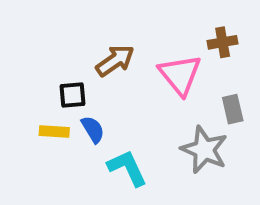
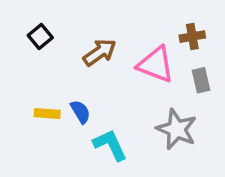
pink triangle: (180, 75) -> (156, 65), turned -30
black square: (73, 95) -> (40, 37), moved, turned -35
gray rectangle: (233, 109) -> (201, 80), moved

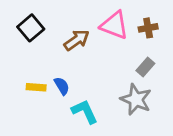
black square: (40, 37) -> (31, 28), size x1.4
pink triangle: (156, 65) -> (114, 25), moved
gray rectangle: (201, 80) -> (145, 67), moved, turned 54

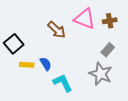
black square: (31, 28) -> (14, 44), moved
brown arrow: (77, 40) -> (57, 30), turned 78

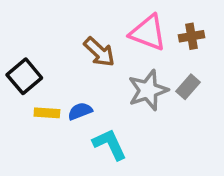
blue semicircle: (46, 64) -> (80, 111), turned -80
gray star: (101, 74) -> (148, 90), moved, turned 30

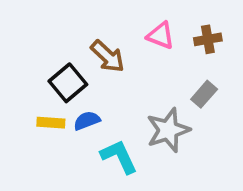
pink triangle: (148, 33) -> (161, 36), size x0.7
black square: (24, 76) -> (68, 83), moved
gray star: (148, 90) -> (168, 130), moved

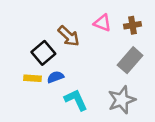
gray rectangle: (204, 94) -> (130, 60), size x1.5
gray star: (168, 130) -> (122, 100), moved

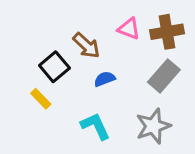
brown cross: (132, 25) -> (167, 32), size x1.5
blue semicircle: (55, 77) -> (105, 79), moved
yellow rectangle: (33, 78) -> (41, 99), turned 42

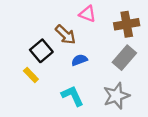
pink triangle: (129, 29) -> (87, 14), moved

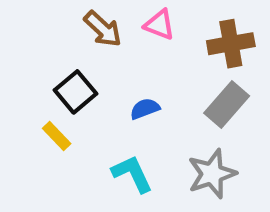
brown arrow: (66, 35) -> (103, 29), moved

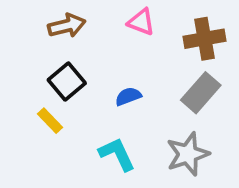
brown arrow: (103, 29) -> (67, 26), moved, turned -57

